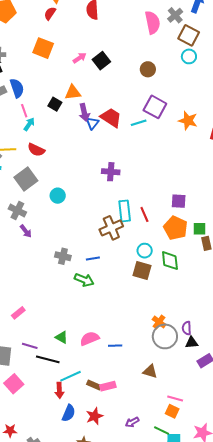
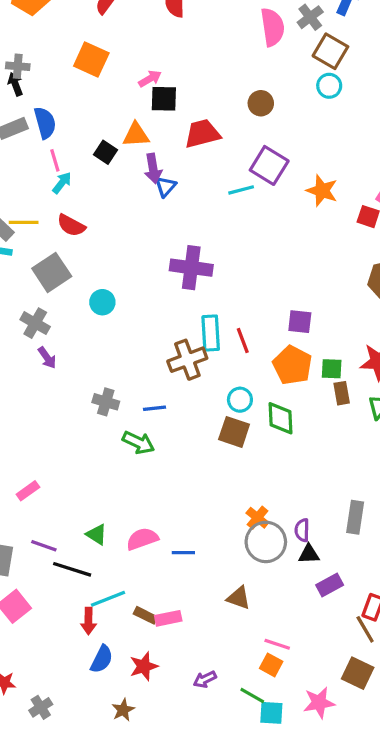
black square: (101, 61) -> (164, 99), moved, turned 36
red trapezoid: (111, 118) -> (202, 134), moved, turned -50
purple cross: (111, 172) -> (191, 268), size x1.4

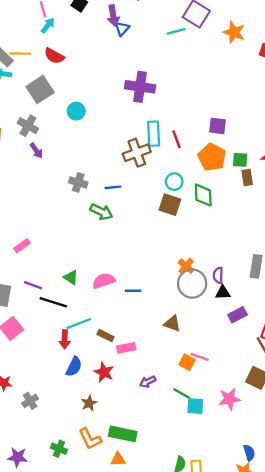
pink rectangle: (168, 618) -> (126, 348), moved
orange square: (271, 665) -> (187, 362), moved
red star: (144, 666) -> (104, 372), turned -30

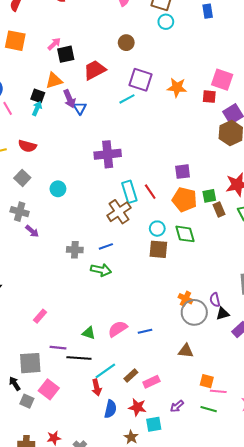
cyan arrow: (48, 25) -> (37, 108), moved
gray square: (40, 89) -> (22, 178), size x0.7
brown rectangle: (105, 336) -> (131, 376), turned -56
pink line: (200, 357) -> (218, 391), moved
cyan square: (195, 406) -> (154, 424), moved

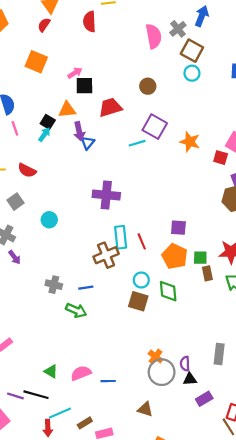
purple line: (58, 348) -> (15, 396), moved

